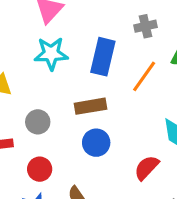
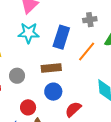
red semicircle: (147, 168) -> (73, 109), moved
red circle: (40, 169) -> (28, 107), moved

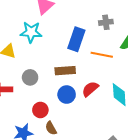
cyan star: (29, 33) -> (31, 32), moved
orange line: (87, 52) -> (102, 55), turned 60
red semicircle: (73, 109) -> (90, 89), moved

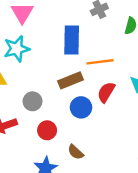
orange line: (102, 55) -> (100, 62), moved
red circle: (40, 110) -> (47, 130), moved

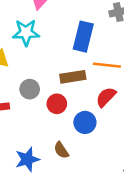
blue circle: (81, 107) -> (85, 122), moved
red circle: (47, 130) -> (57, 104), moved

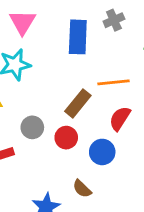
blue rectangle: (83, 37) -> (78, 37), moved
brown rectangle: (73, 77) -> (78, 103), turned -30

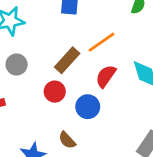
orange line: (113, 82) -> (101, 42), turned -32
gray circle: (32, 127) -> (17, 65), moved

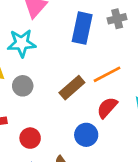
red circle: (55, 92) -> (30, 138), moved

